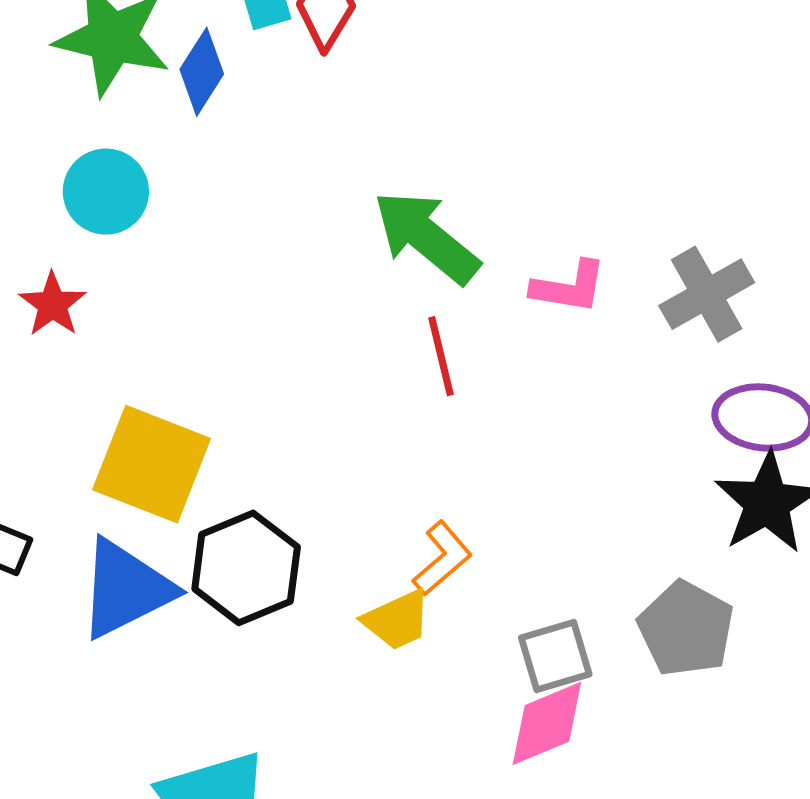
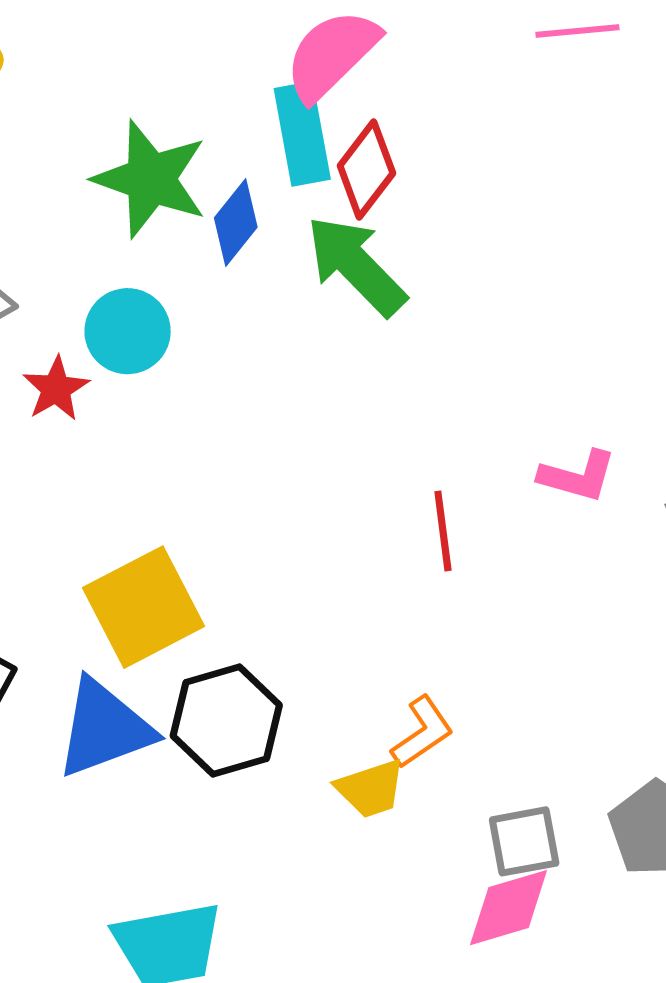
green arrow: (426, 237) -> (356, 266), moved
red star: (53, 304) -> (56, 389), moved
yellow square: (152, 464) -> (143, 607), turned 35

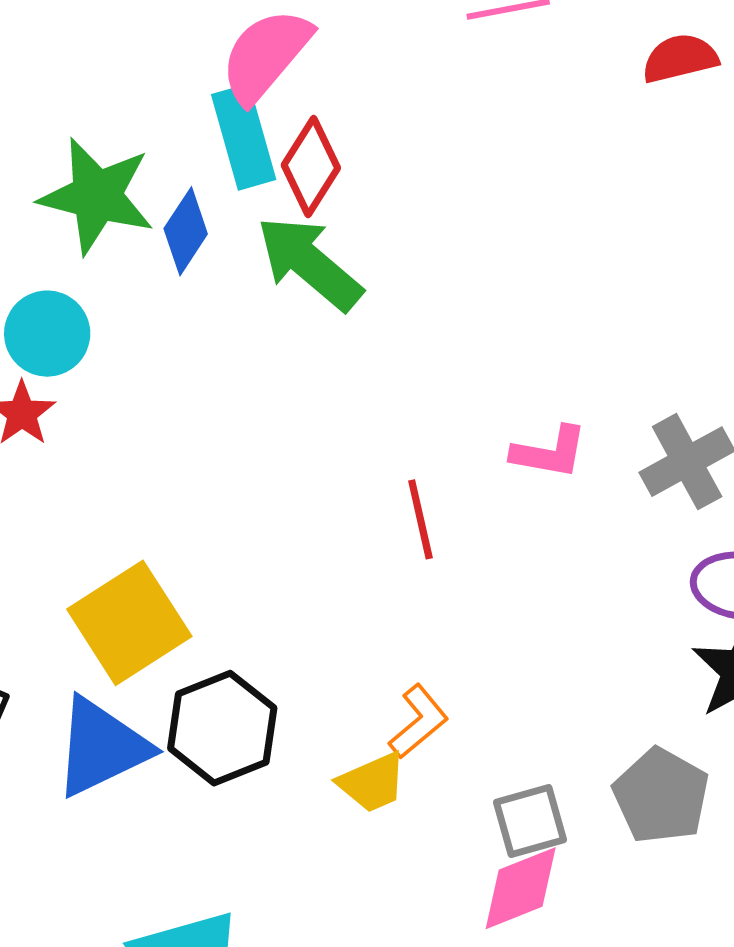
cyan circle: (128, 331) -> (47, 334), moved

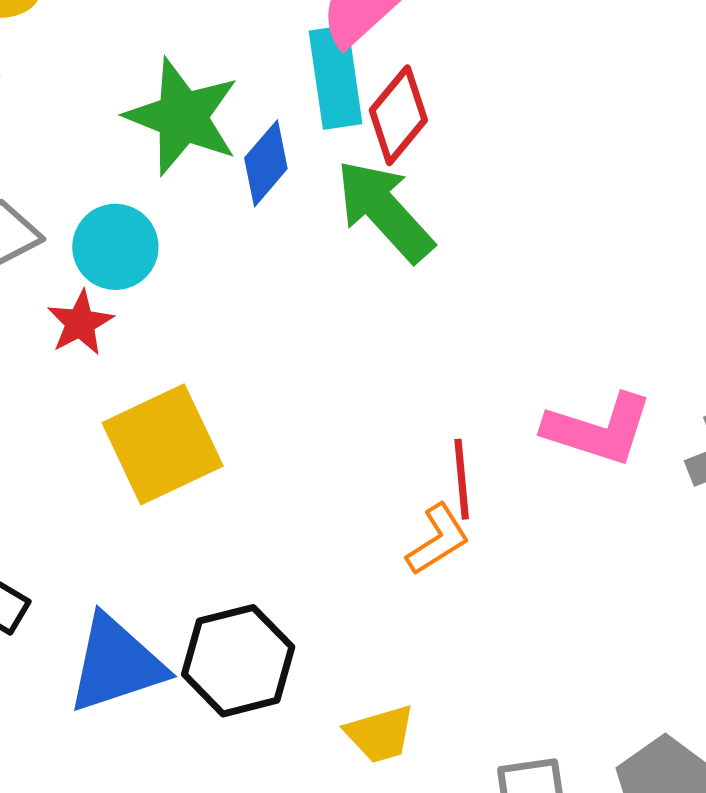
pink L-shape: (549, 452) -> (598, 429), size x1.4
yellow square: (129, 623) -> (163, 444), moved
orange L-shape: (419, 722) -> (438, 540), moved

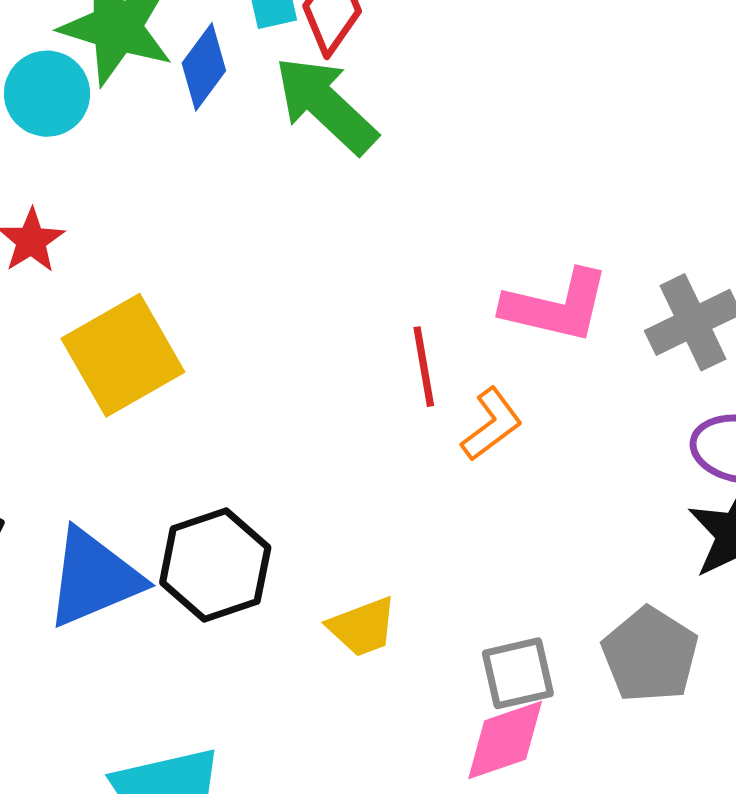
cyan circle: (115, 247) -> (47, 94), moved
orange L-shape: (438, 540) -> (492, 424), moved

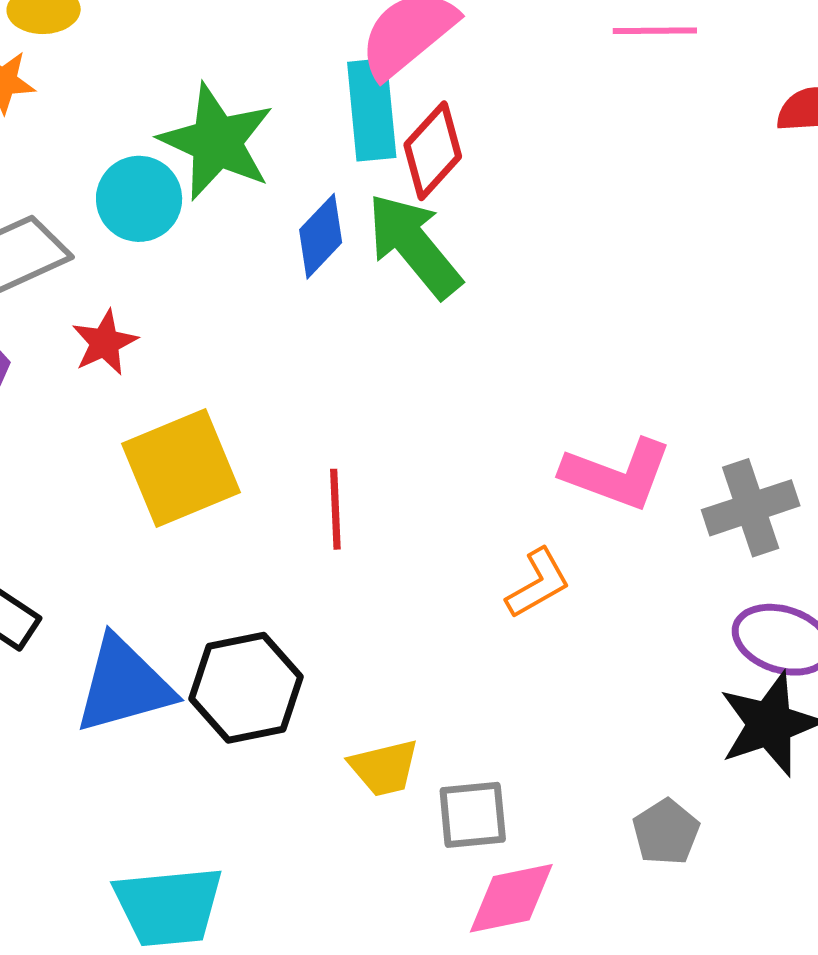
blue diamond: (204, 67) -> (321, 236), moved
red line: (424, 367) -> (335, 509), moved
gray pentagon: (650, 655) -> (666, 832), size x0.7
gray square: (518, 673) -> (473, 815), moved

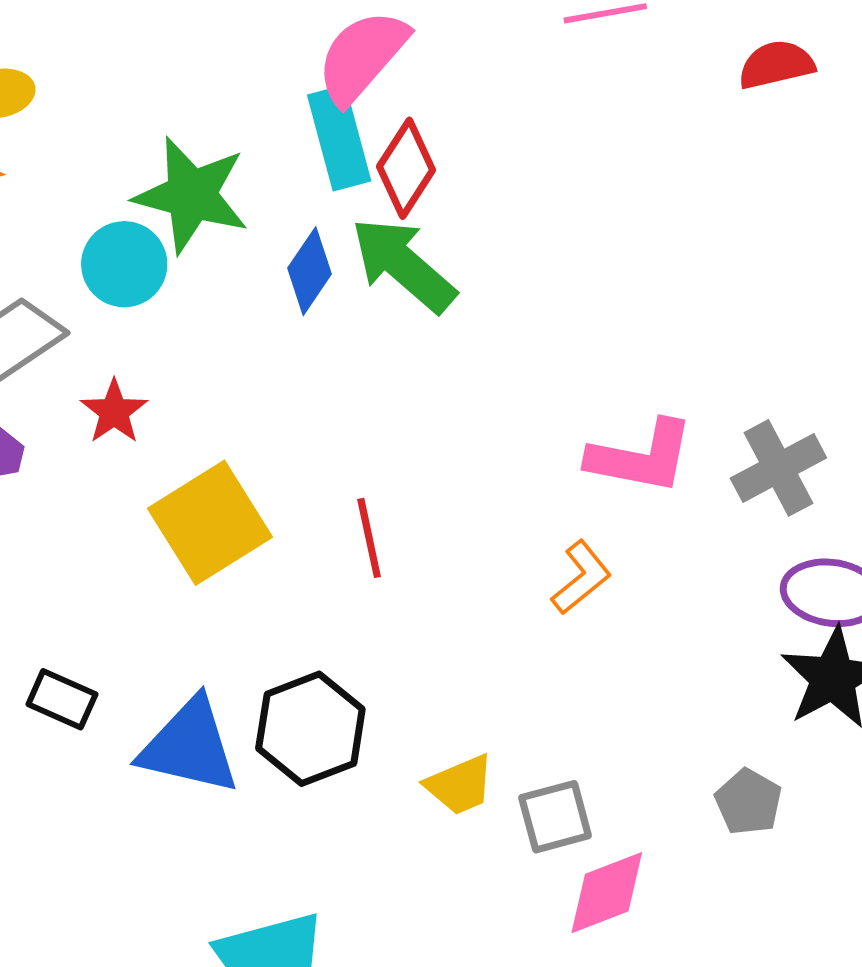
blue triangle: (124, 685) -> (189, 746), turned 38

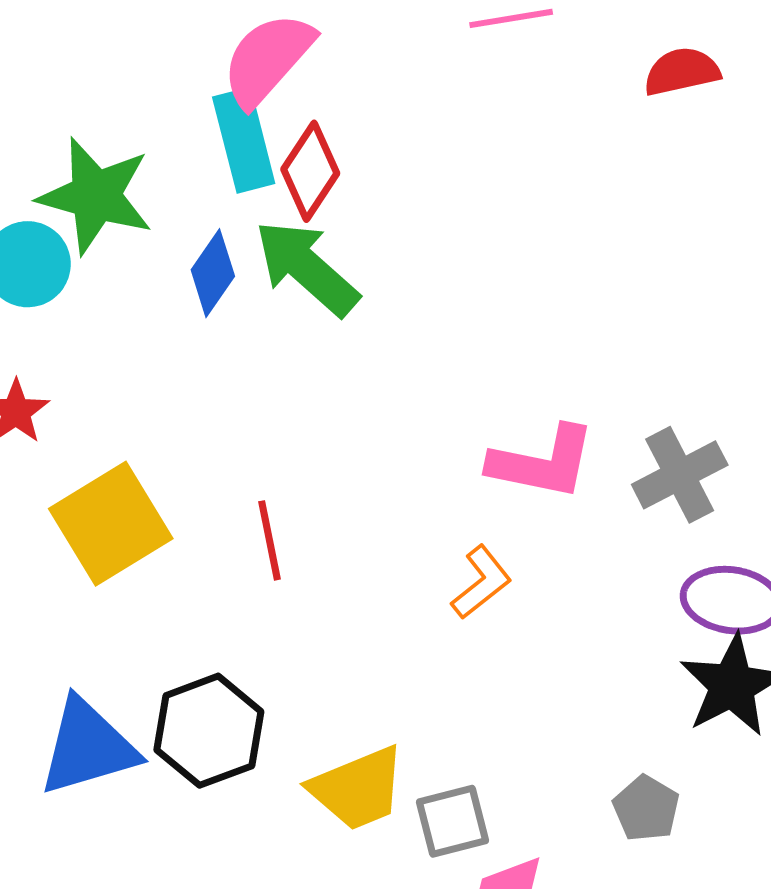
blue triangle: (189, 746) -> (88, 747), turned -30
yellow trapezoid: (460, 785) -> (358, 788), size x1.4

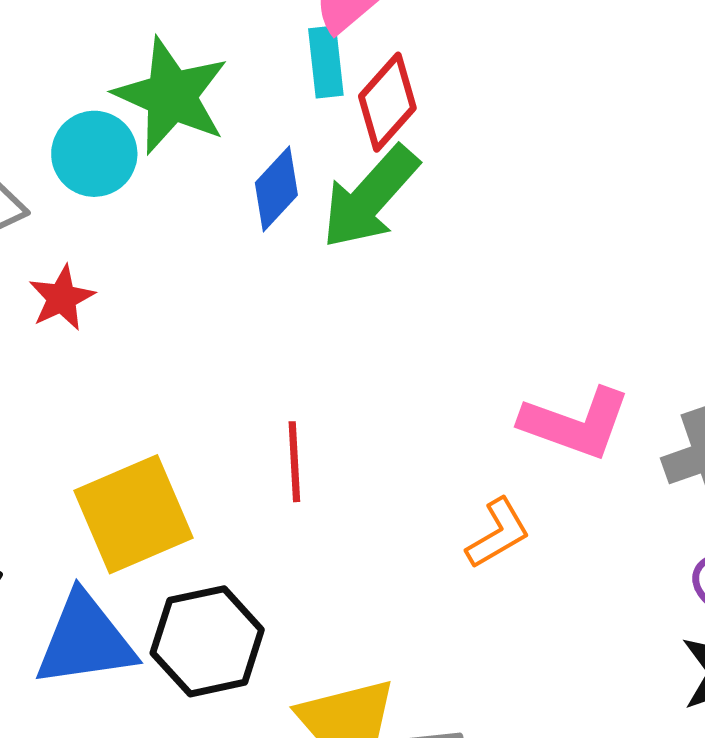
cyan rectangle: (244, 140) -> (326, 62), size x0.7
green arrow: (307, 268) -> (370, 197), turned -98
yellow square: (111, 524) -> (133, 514), moved

